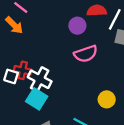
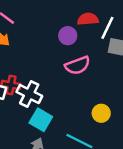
cyan square: (37, 99) -> (41, 120), moved

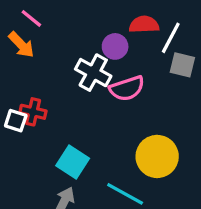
white cross: (29, 94) -> (93, 73), moved
yellow circle: (101, 113) -> (157, 156), size x1.6

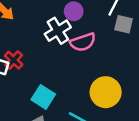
white cross: (93, 73) -> (58, 31), turned 30
red cross: (33, 112) -> (14, 60), turned 30

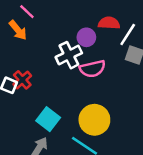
yellow circle: (106, 92) -> (94, 120), moved

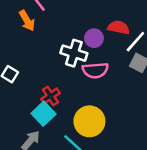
white cross: (69, 55) -> (74, 53), turned 35
red cross: (22, 80) -> (50, 96), moved

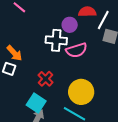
orange arrow: (27, 21) -> (14, 53), moved
cyan square: (44, 114) -> (36, 103), moved

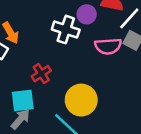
pink semicircle: (76, 50) -> (108, 46), moved
cyan square: (36, 103) -> (23, 100), turned 36

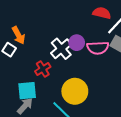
purple circle: (87, 14) -> (77, 43), moved
white cross: (66, 30) -> (61, 49), moved, turned 30

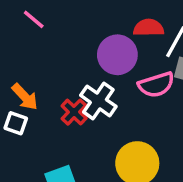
purple circle: (77, 43) -> (117, 55), moved, size x1.5
red cross: (43, 69) -> (74, 112), moved

